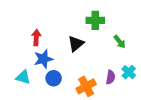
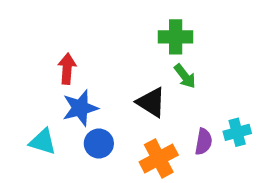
green arrow: (120, 42) -> (185, 76), moved
black triangle: (76, 44) -> (151, 102), moved, turned -48
cyan cross: (129, 72) -> (237, 132), turned 32

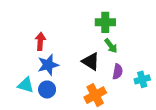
purple semicircle: (204, 142) -> (118, 72), moved
blue circle: (99, 143) -> (47, 89), moved

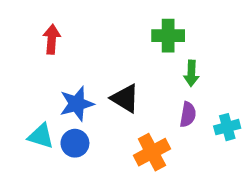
red arrow: (40, 41) -> (52, 39), moved
green arrow: (111, 46) -> (191, 73), moved, turned 40
black triangle: (91, 61) -> (125, 98), moved

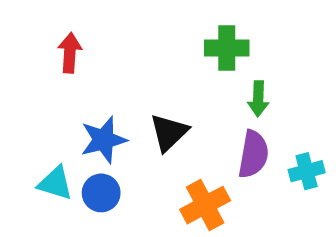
black triangle: (125, 98) -> (169, 133), turned 44
purple semicircle: (188, 115) -> (253, 154), size x1.4

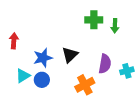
red arrow: (70, 53) -> (14, 41), moved
green arrow: (258, 99) -> (115, 26), moved
cyan triangle: (55, 183) -> (23, 76), turned -49

